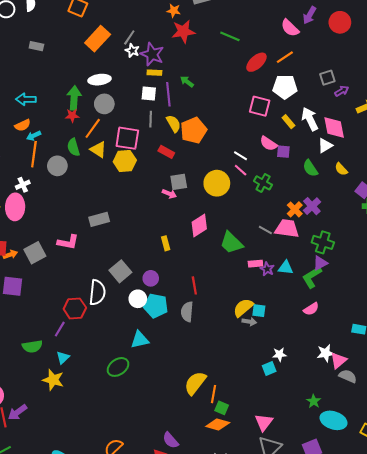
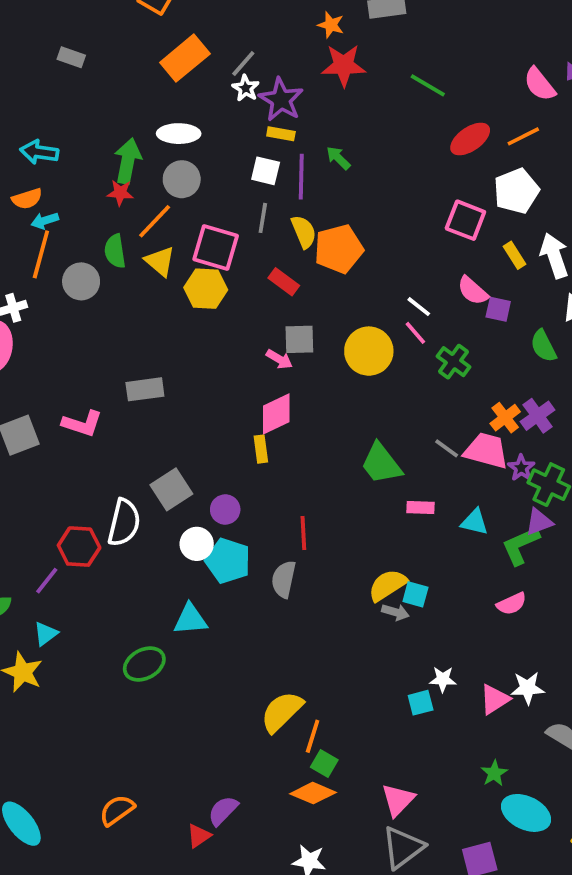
white pentagon: (285, 87) -> (516, 191), turned -30
pink diamond: (199, 226) -> (276, 414), moved
purple star: (267, 269) -> (521, 468), moved
pink triangle: (338, 360) -> (495, 699), moved
purple semicircle: (171, 440) -> (223, 811), turned 78

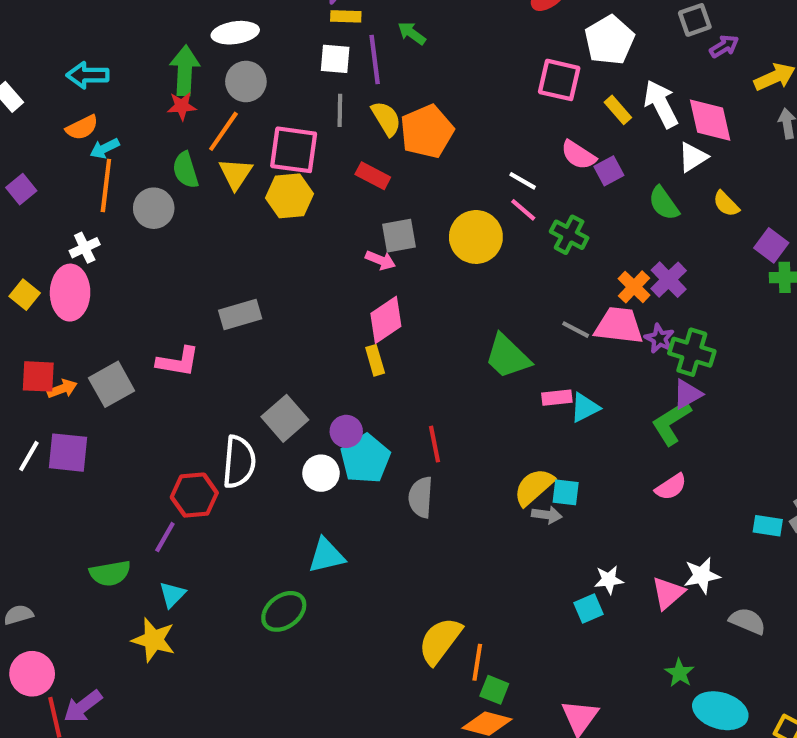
yellow triangle: (160, 261) -> (236, 174), turned 32
purple square: (498, 309) -> (609, 171), turned -32
cyan triangle: (475, 522) -> (585, 408), moved, turned -32
cyan pentagon: (228, 561) -> (365, 459), moved, turned 30

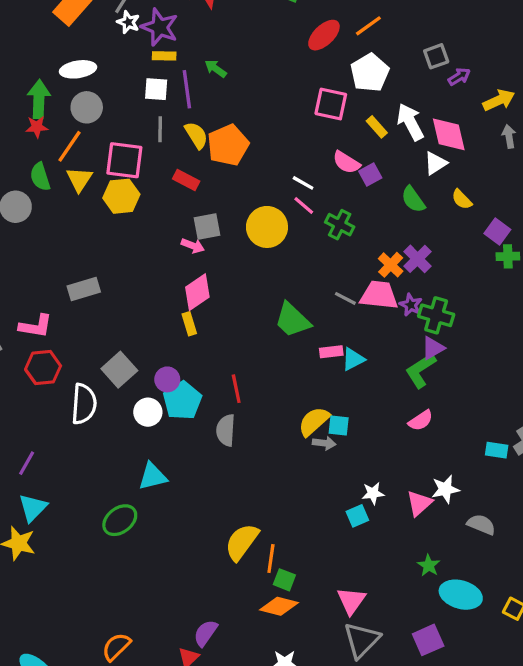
red hexagon: (194, 495) -> (43, 368), moved
cyan triangle: (172, 595) -> (33, 508), size x1.4

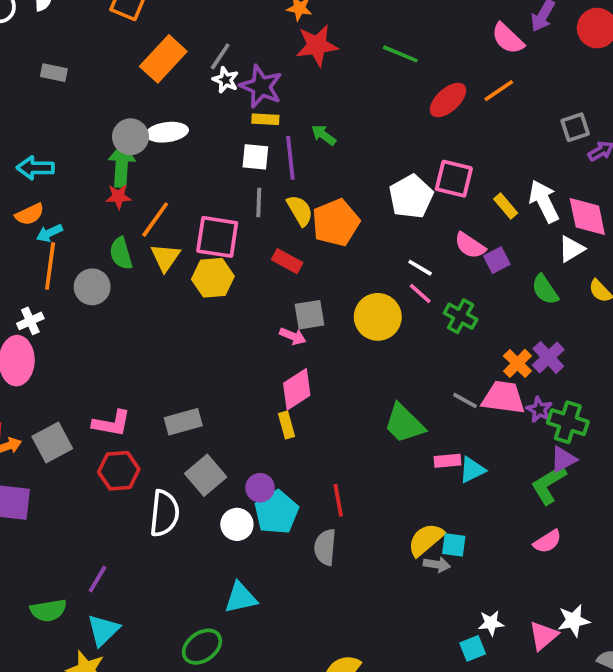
white pentagon: (370, 73) -> (411, 197), moved
gray circle: (87, 107) -> (131, 137), moved
gray rectangle: (84, 289) -> (183, 422), moved

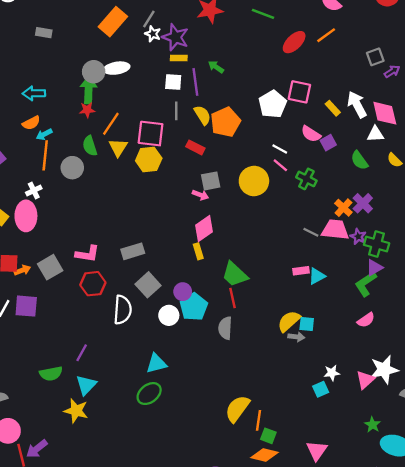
white triangle: (571, 249) -> (375, 134), turned 30
green trapezoid: (404, 423) -> (235, 274), moved
cyan triangle: (241, 598) -> (156, 363), moved
white star: (574, 621) -> (384, 370), size x1.4

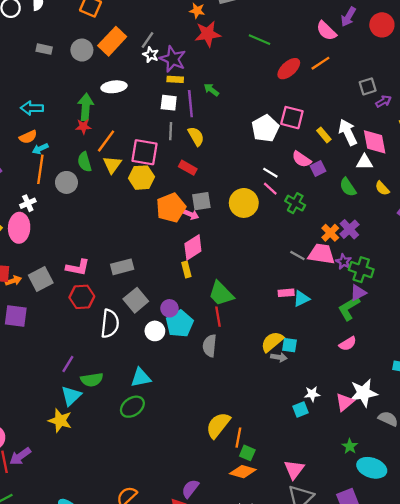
gray circle: (94, 72) -> (82, 50), moved
orange pentagon: (225, 122) -> (171, 208), moved
green semicircle: (51, 374) -> (92, 380), moved

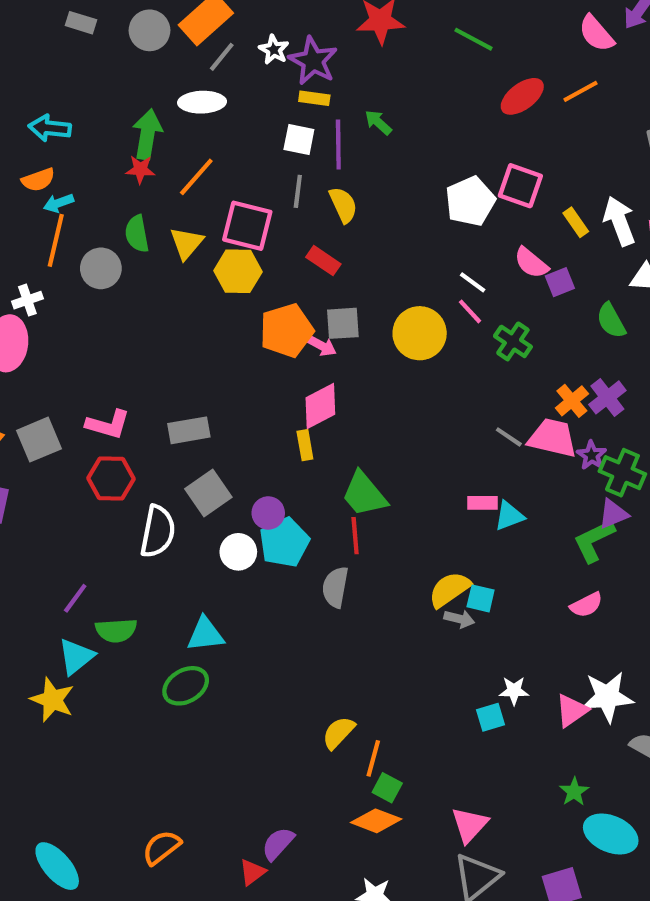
gray line: (148, 40) -> (222, 57), moved
orange line: (106, 141) -> (196, 177), moved
yellow semicircle: (218, 425) -> (338, 733), size x0.7

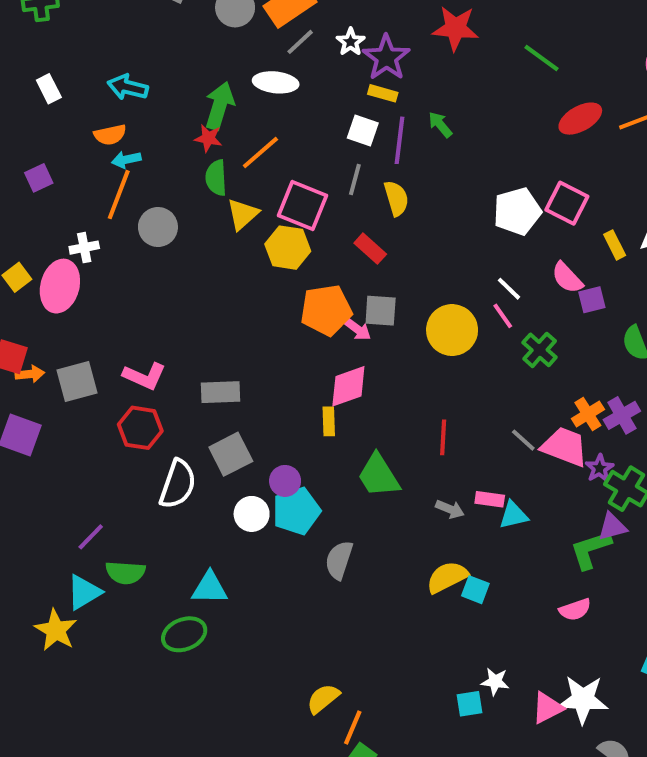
green semicircle: (137, 234) -> (216, 178), moved
red line: (355, 536) -> (443, 437), moved
gray arrow: (459, 619) -> (450, 509), moved

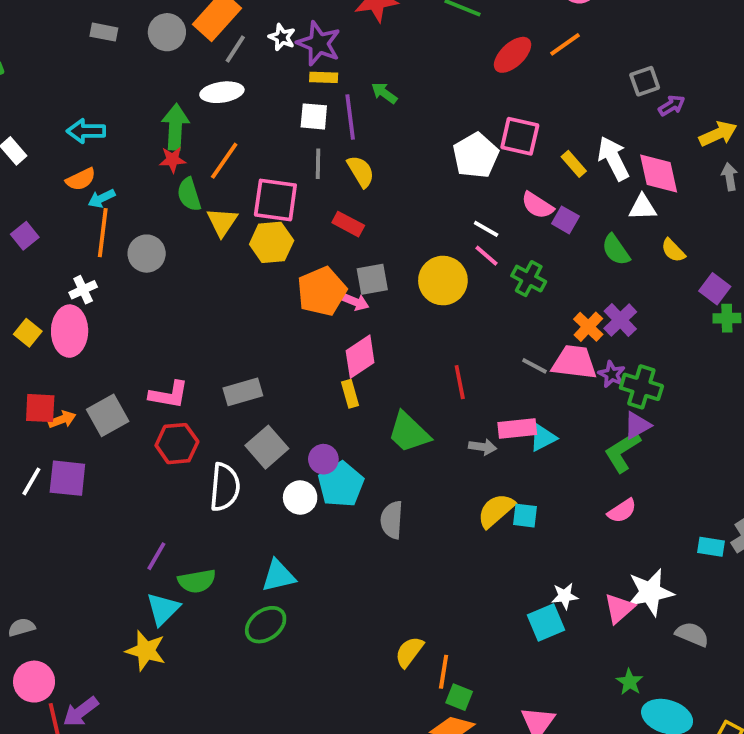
purple square: (592, 300) -> (565, 220), turned -32
pink rectangle: (490, 499) -> (517, 428), size x1.4
cyan square: (469, 704) -> (546, 623), size x1.4

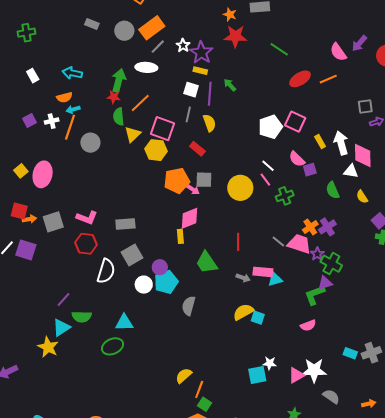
purple square: (565, 220) -> (310, 170), turned 32
green cross: (529, 279) -> (285, 196), turned 30
white cross: (83, 290) -> (52, 121), moved

